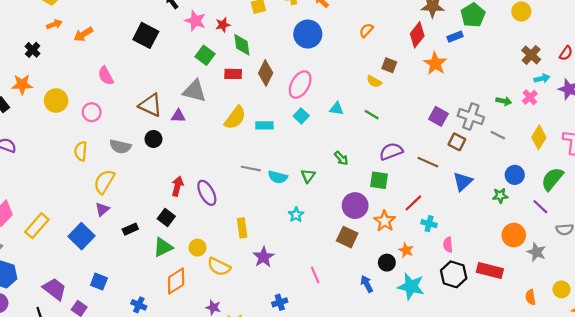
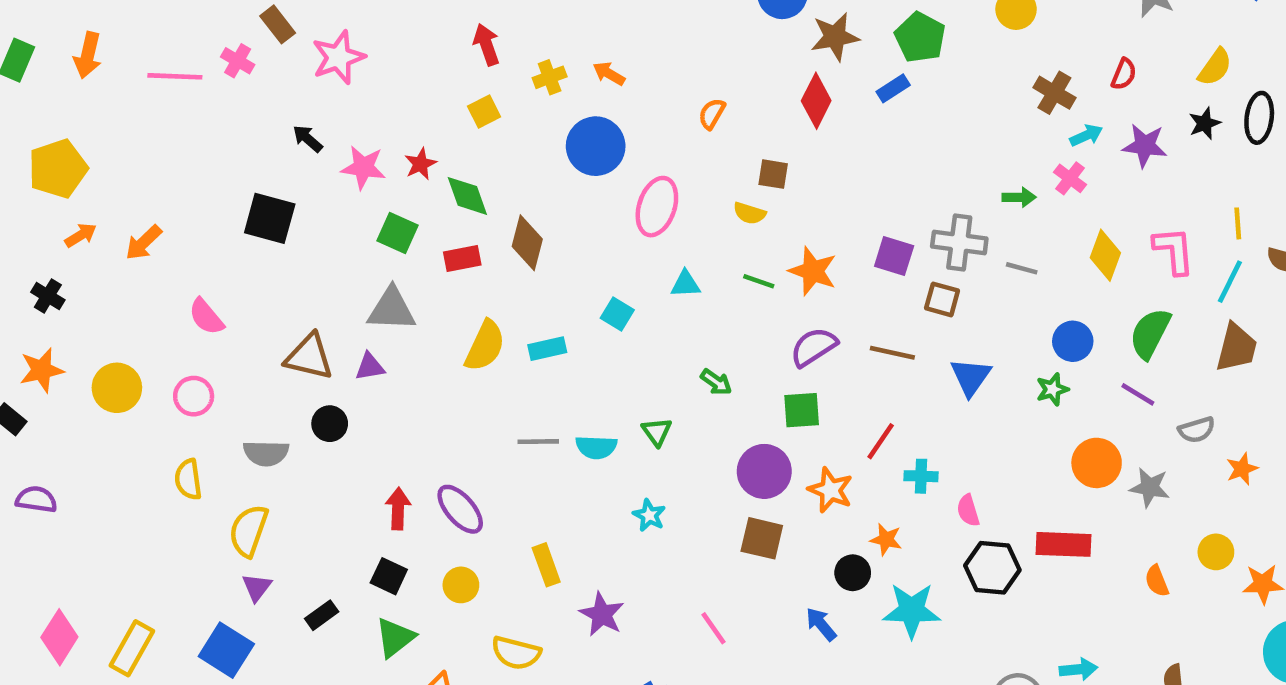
orange star: (435, 64) -> (813, 271), moved
pink ellipse: (300, 85) -> (657, 207), moved
yellow circle: (198, 248) -> (461, 585), moved

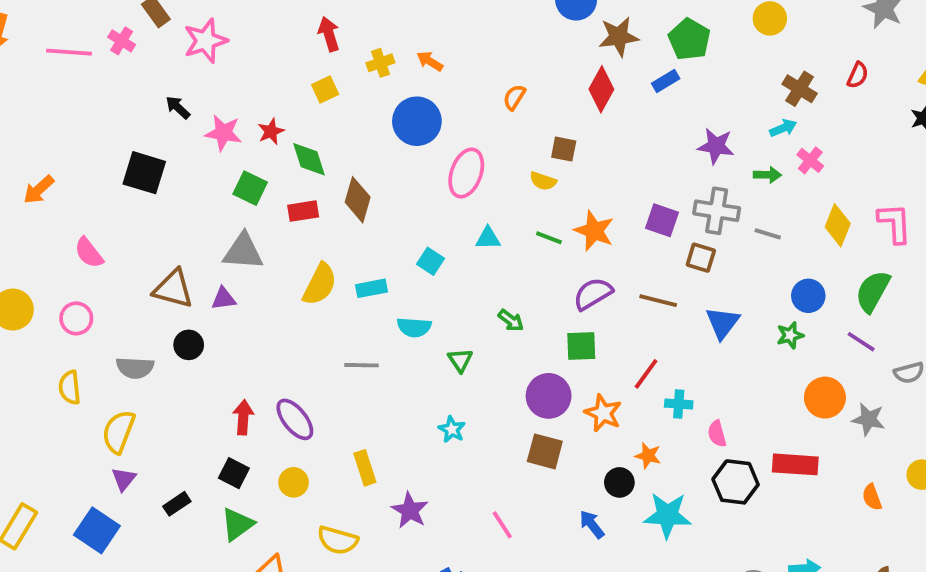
cyan arrow: (1086, 135) -> (783, 128), moved
purple star: (1145, 146) -> (716, 146), moved
cyan semicircle: (596, 447) -> (414, 327), moved

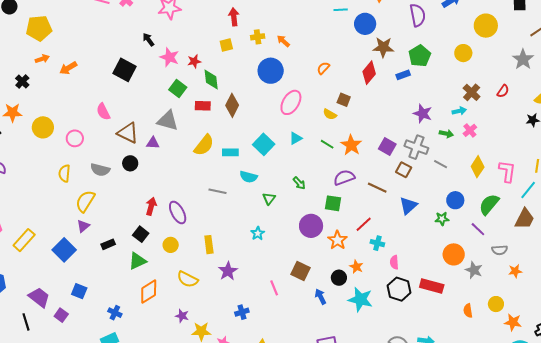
cyan triangle: (488, 238) -> (296, 138), turned -40
pink semicircle: (89, 253) -> (103, 112), moved
cyan square: (431, 261) -> (264, 144), size x1.5
brown square: (545, 451) -> (300, 271), moved

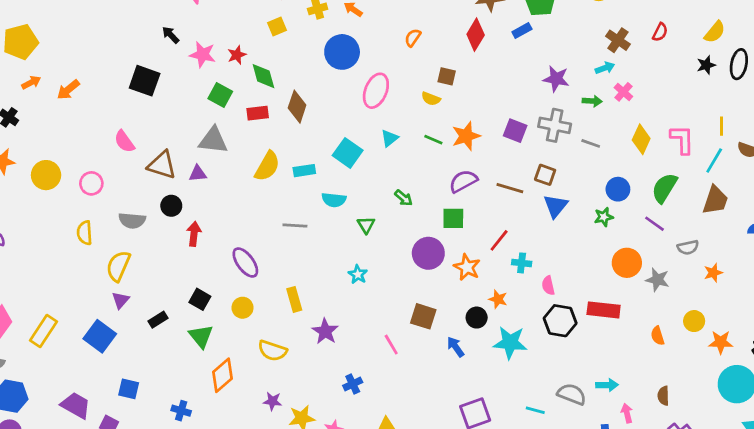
orange star: (351, 145) -> (466, 136), turned 30
brown square: (404, 170) -> (545, 175), moved
red arrow: (151, 206) -> (194, 234), moved
green triangle: (137, 261) -> (201, 336), turned -36

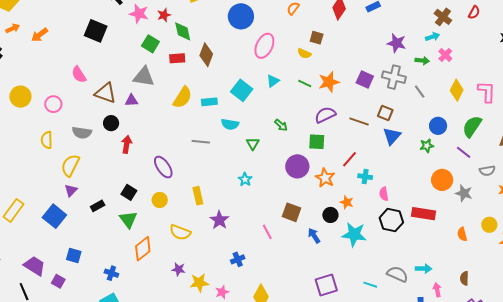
gray line: (591, 143) -> (420, 92), turned 32

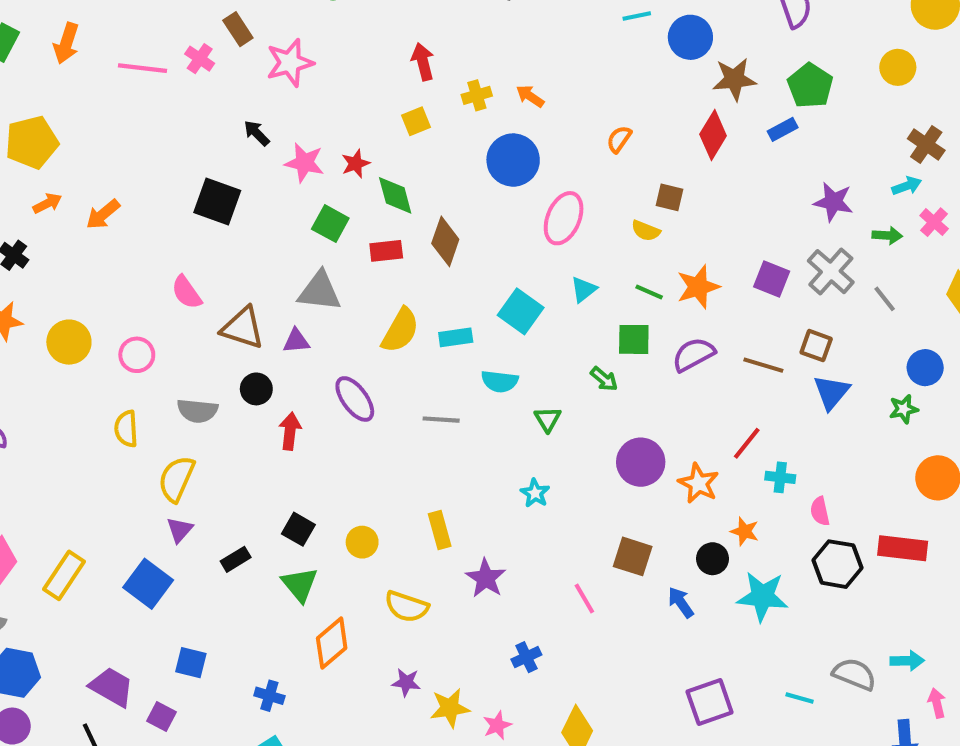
gray cross: (394, 77) -> (831, 272), turned 30
green square: (317, 142) -> (634, 339), moved
purple ellipse: (163, 167) -> (355, 399), moved

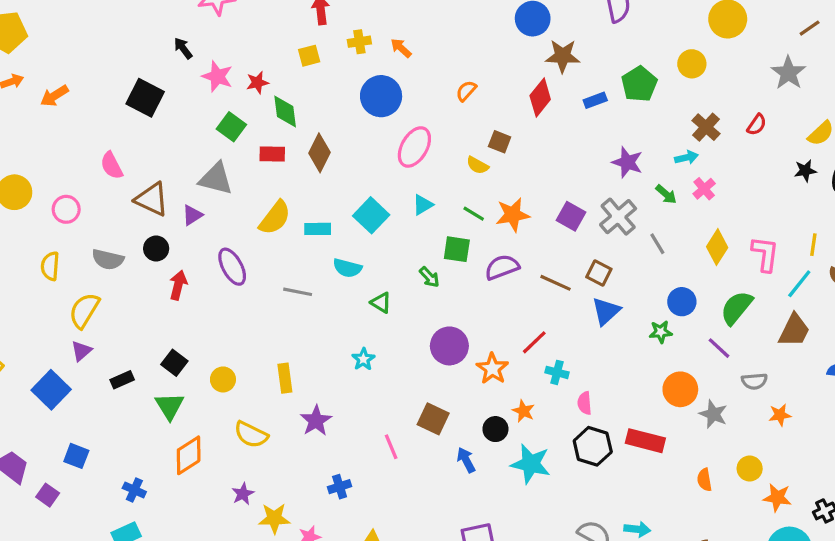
green pentagon: (810, 86) -> (639, 84), moved
green arrow: (887, 235) -> (666, 194), turned 30
purple triangle: (296, 341) -> (192, 215), turned -35
green triangle: (548, 419) -> (381, 303), turned -35
purple star: (406, 682) -> (243, 494), turned 30

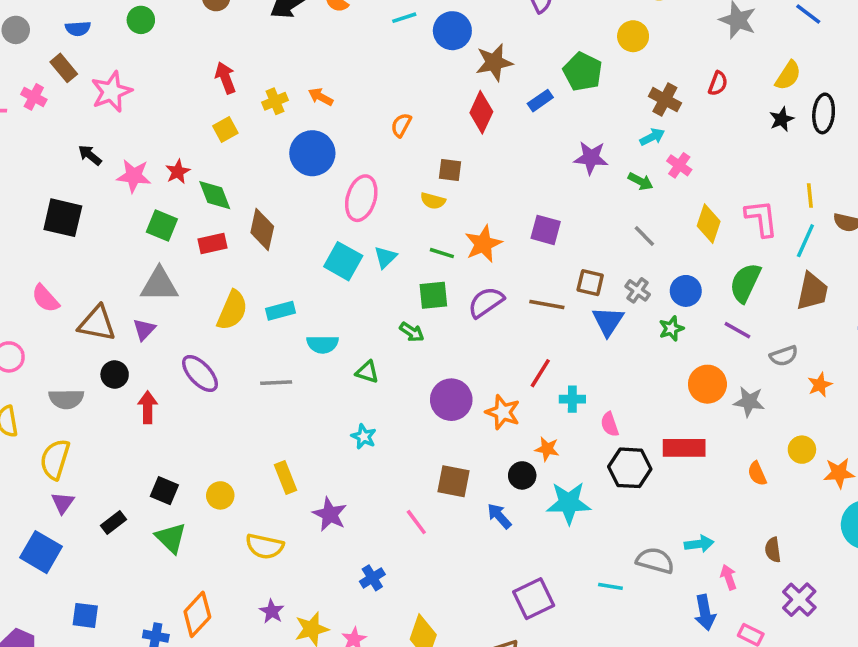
cyan square: (371, 215) -> (343, 261), moved
gray cross: (618, 217) -> (638, 290), moved, size x0.6
orange diamond: (189, 455) -> (197, 614), moved

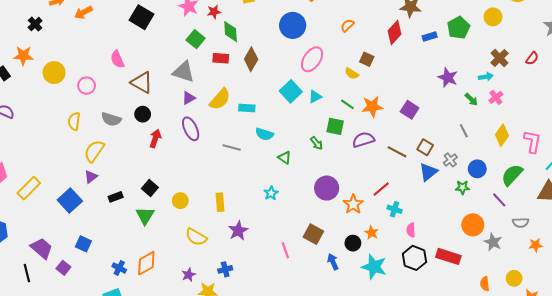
purple triangle: (144, 329) -> (189, 98), moved
blue cross: (372, 578) -> (225, 269), moved

